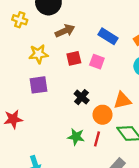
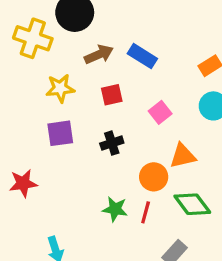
yellow cross: (20, 20) -> (33, 38), size x1.6
blue rectangle: (108, 36) -> (142, 56), moved
pink square: (97, 62) -> (160, 112), moved, turned 32
black cross: (82, 97) -> (112, 143), moved, turned 32

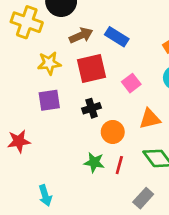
red square: (112, 95) -> (92, 68), size x1.6
orange circle: (154, 177) -> (113, 132), moved

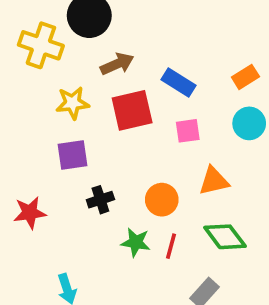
blue rectangle: (117, 37) -> (178, 82), moved
pink square: (131, 83) -> (188, 131), turned 30
black cross: (92, 108) -> (100, 200), moved

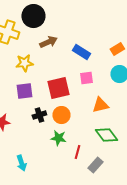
red square: (132, 110) -> (58, 88), moved
orange circle: (162, 200) -> (61, 115), moved
red line: (171, 246) -> (77, 152), moved

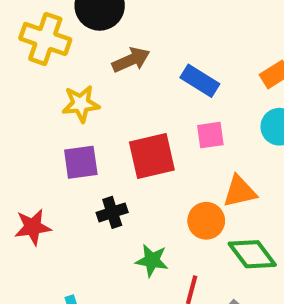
orange circle: (61, 115) -> (206, 221), moved

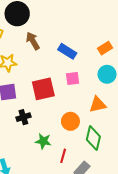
brown arrow: (131, 60) -> (33, 41), turned -96
orange triangle: (240, 191) -> (98, 105), moved
green diamond: (252, 254) -> (93, 138), turned 50

